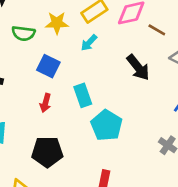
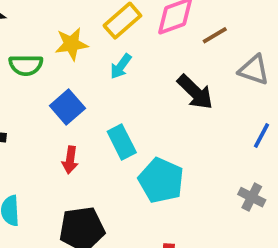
brown line: (157, 30) -> (215, 35), turned -54
blue square: (48, 66) -> (67, 107), turned 30

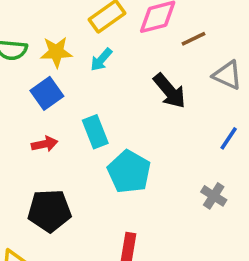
yellow star: (71, 44) -> (56, 52), moved
red arrow: (70, 160) -> (45, 144), turned -115

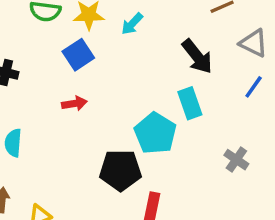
cyan rectangle: (95, 132) -> (190, 103), moved
blue line: (229, 138) -> (254, 87), moved
black pentagon: (49, 211) -> (120, 170), moved

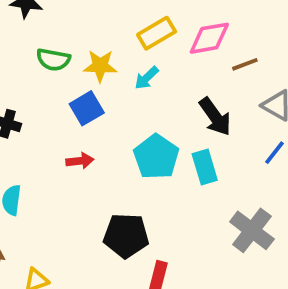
cyan pentagon: (155, 133) -> (156, 157), moved
gray cross: (236, 160) -> (252, 230), size x1.6

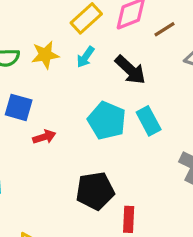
blue square: (87, 108) -> (19, 107), moved, turned -32
black arrow: (215, 117) -> (130, 70), moved

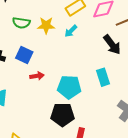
black arrow: (130, 70) -> (112, 45), moved
cyan pentagon: (107, 121) -> (69, 87), moved, turned -30

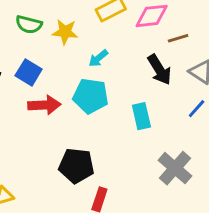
cyan arrow: (71, 31) -> (98, 58), moved
red arrow: (37, 76) -> (44, 105), size x1.5
cyan pentagon: (69, 87) -> (91, 96), moved

